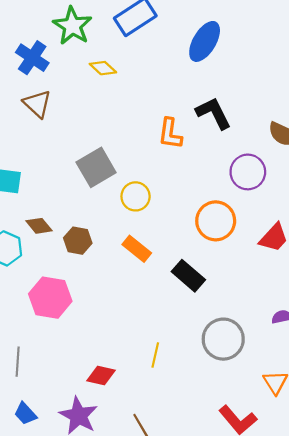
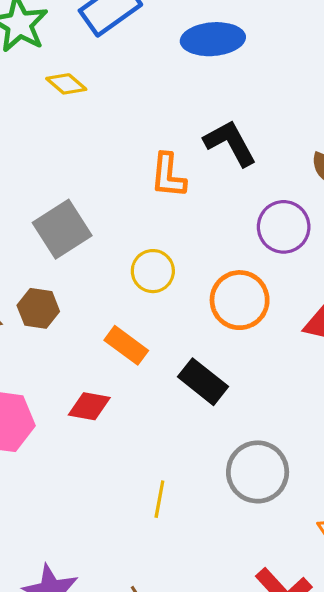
blue ellipse: (205, 41) -> (213, 39), turned 57
yellow circle: (136, 196) -> (153, 271), moved
brown hexagon: (78, 241) -> (38, 308), moved
red diamond: (101, 376) -> (89, 406), moved

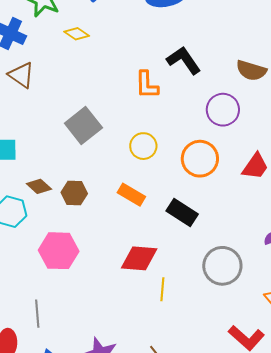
brown hexagon: (38, 308) -> (74, 193), moved
red diamond: (89, 406) -> (139, 258), moved, size x1.4

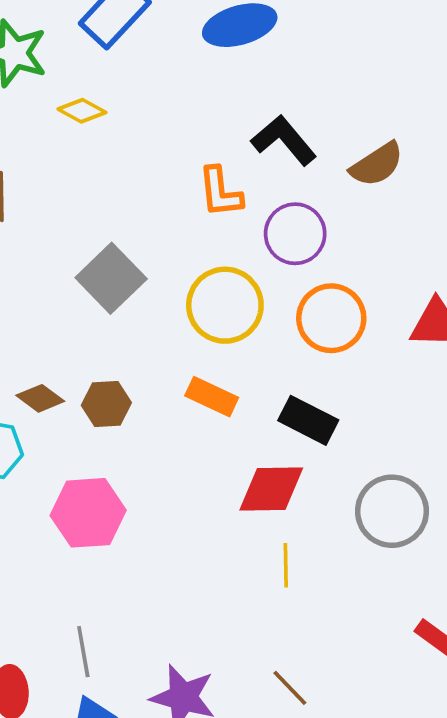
brown semicircle: (251, 70) -> (377, 164), moved, turned -44
purple circle: (223, 110) -> (295, 234), moved
yellow circle: (143, 146) -> (225, 305), size x1.5
red diamond: (139, 258) -> (271, 489), moved
gray line: (37, 314) -> (83, 652), moved

